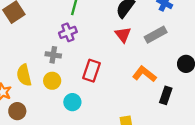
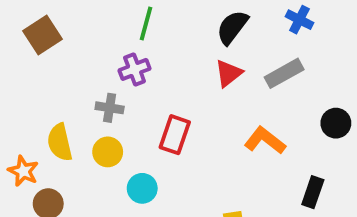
red triangle: (123, 35) -> (228, 73), turned 30
black rectangle: (166, 95) -> (313, 192), moved

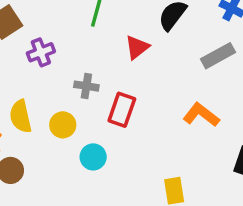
purple cross: (135, 69) -> (41, 52), moved
red triangle: (228, 73) -> (137, 47), moved
gray cross: (110, 108) -> (86, 86), moved

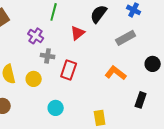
purple cross: (41, 52) -> (36, 36), moved, turned -35
cyan circle: (93, 157) -> (56, 108), moved

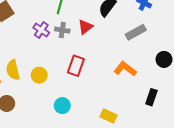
gray cross: (48, 56) -> (62, 30), moved
yellow rectangle: (100, 118) -> (108, 116), turned -56

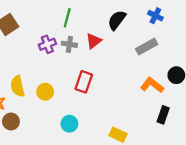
purple cross: (41, 30) -> (47, 44), turned 35
orange L-shape: (125, 69) -> (152, 85), moved

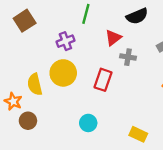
black semicircle: (117, 20) -> (137, 16), turned -150
gray cross: (69, 44) -> (128, 57), moved
yellow circle: (45, 92) -> (63, 73), moved, size x1.5

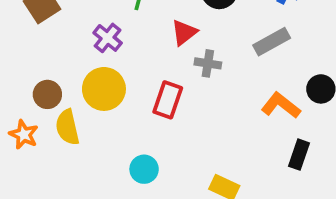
purple cross: (65, 41) -> (108, 38), turned -30
yellow semicircle: (35, 84) -> (67, 127), moved
brown circle: (28, 121) -> (47, 94), moved

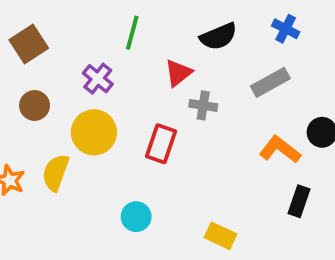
brown circle: (47, 94) -> (35, 105), moved
yellow semicircle: (67, 127) -> (56, 173), turned 33

